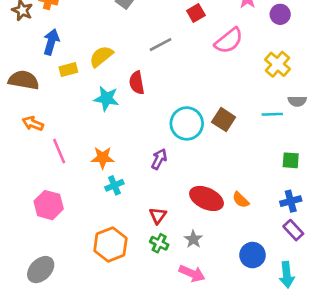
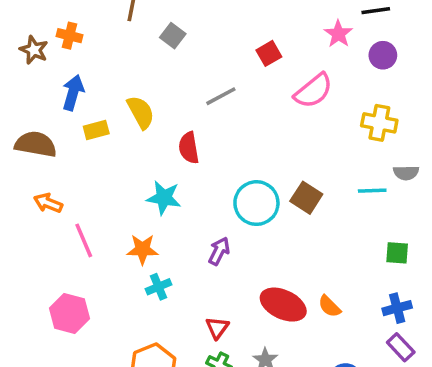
yellow semicircle: (101, 56) -> (141, 112), turned 100
yellow cross: (278, 64) -> (379, 123), turned -30
cyan star: (106, 98) -> (164, 198), moved

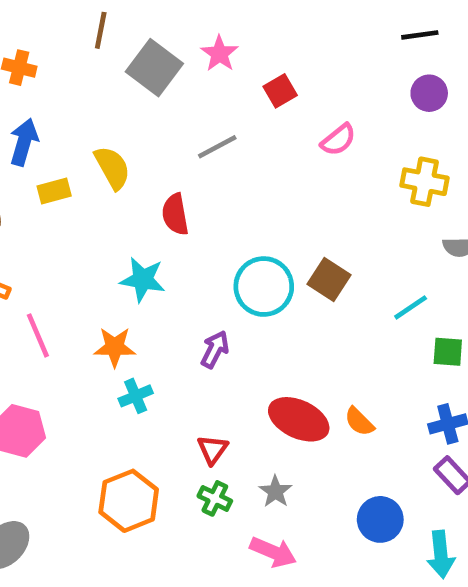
pink star: (338, 34) -> (220, 54), moved
gray square: (173, 36) -> (154, 68), size x1.6
pink semicircle: (313, 91) -> (338, 140), size x0.7
cyan line: (372, 191) -> (411, 307), moved, turned -32

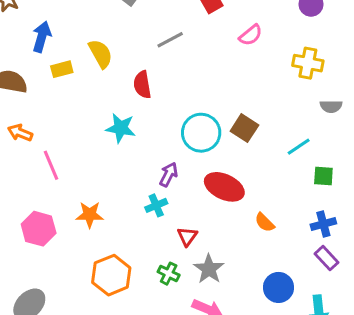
orange star: (115, 347) -> (90, 215), moved
cyan cross: (136, 396) -> (156, 205), moved
red ellipse: (299, 419) -> (224, 187), moved
red triangle: (213, 450) -> (187, 236), moved
gray star: (275, 491) -> (209, 269), size x1.4

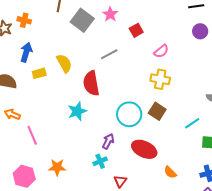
yellow cross: (308, 63) -> (160, 79), moved
red semicircle: (142, 85) -> (91, 83), size x1.4
cyan star: (121, 128) -> (77, 111), turned -30

